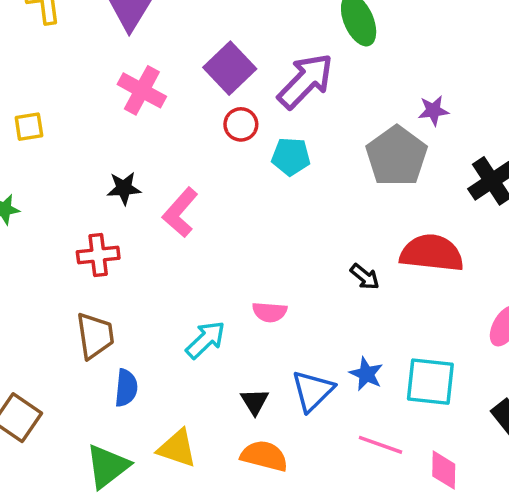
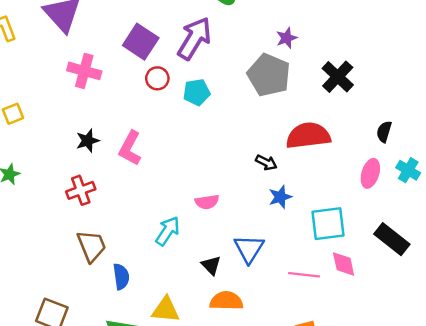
blue star: (366, 374) -> (280, 197), moved, turned -30
pink diamond: (444, 470) -> (344, 264), moved

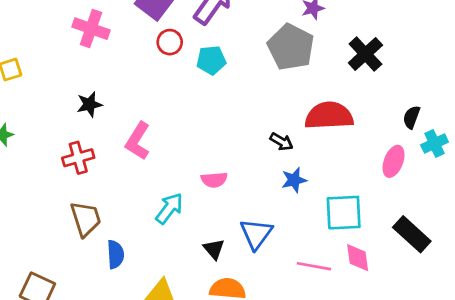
pink L-shape: (130, 148) -> (138, 141), moved
cyan cross: (408, 170) -> (435, 143), moved, turned 30

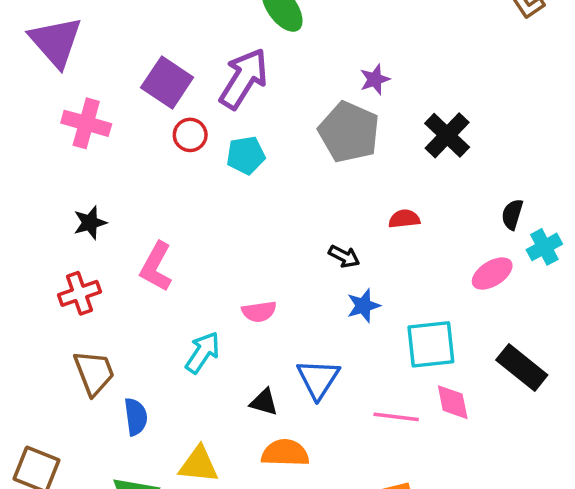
red semicircle: (329, 116) -> (404, 219), size x0.5
pink ellipse: (394, 161) -> (492, 274), turned 40
black triangle: (214, 249) -> (264, 402), turned -30

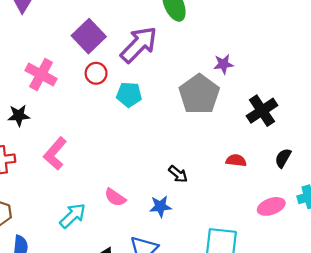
pink cross: (86, 123) -> (41, 75), moved
black semicircle: (512, 214) -> (283, 158), moved
red semicircle: (404, 219) -> (236, 160), moved
blue star: (363, 306) -> (160, 206), moved
pink semicircle: (259, 312) -> (115, 197), turned 30

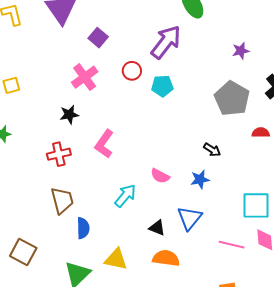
purple square: (89, 36) -> (98, 38), moved, size x0.7
pink cross: (41, 75) -> (85, 77), turned 32
gray pentagon: (199, 94) -> (232, 98), moved

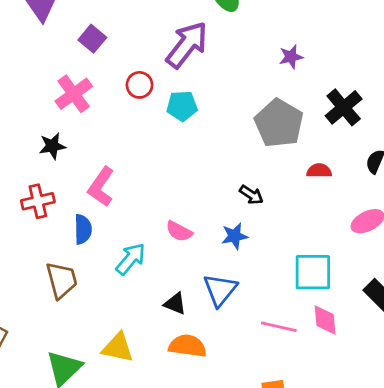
brown trapezoid: (62, 200) -> (62, 280), moved
blue semicircle: (83, 228) -> (83, 229), moved

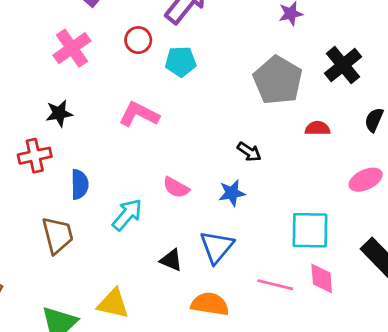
black star: (52, 146) -> (59, 113), moved
pink L-shape: (101, 187) -> (139, 114), moved, turned 81
orange semicircle: (188, 346) -> (210, 304), moved

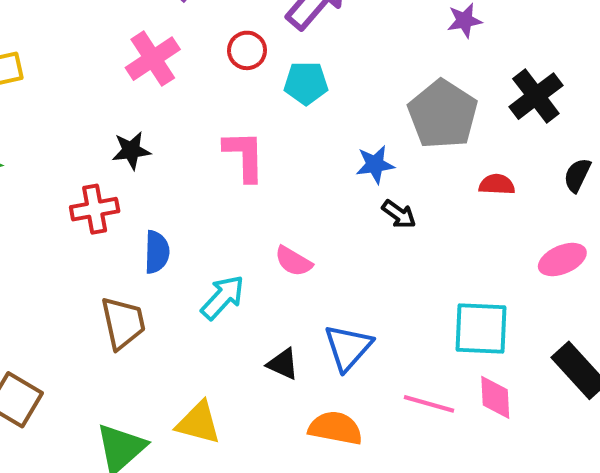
pink L-shape: (139, 114) -> (244, 156), turned 60
blue star: (232, 193) -> (375, 164), moved

